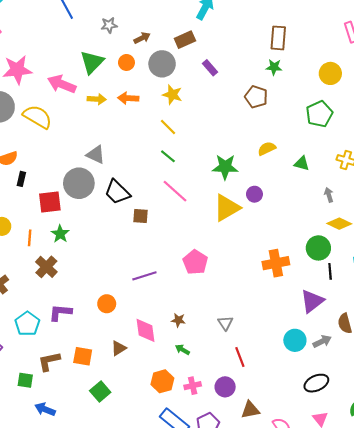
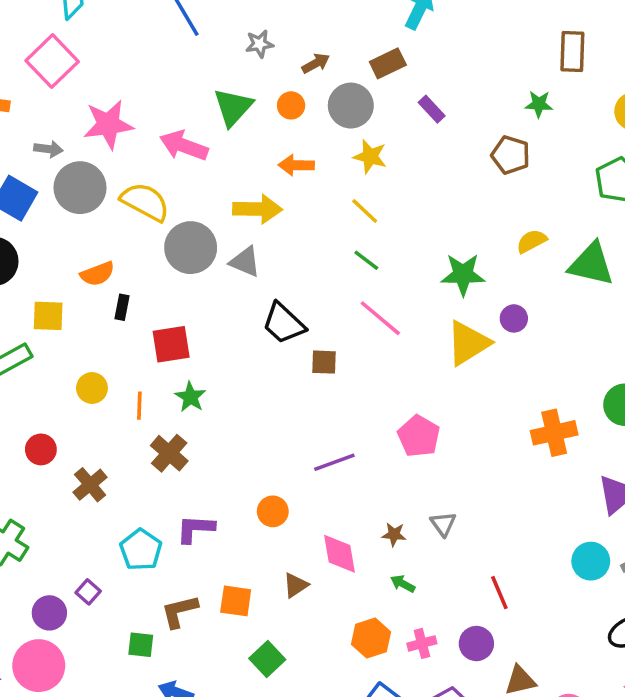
brown rectangle: (278, 38) -> (572, 51), moved
yellow arrow: (97, 99) -> (257, 209), moved, size x1.5
green triangle: (302, 164) -> (591, 264), size x1.8
gray circle: (79, 183) -> (191, 248), moved
gray triangle: (225, 323) -> (443, 524), moved

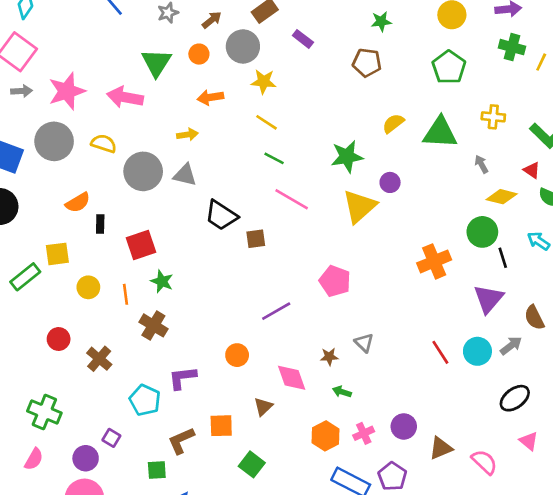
gray arrow: (48, 149) -> (21, 91), moved
yellow semicircle: (145, 202) -> (104, 144), size x0.7
yellow arrow: (257, 209) -> (187, 135), size x0.6
yellow square: (48, 316) -> (57, 254), moved
red line: (499, 593) -> (440, 352), moved

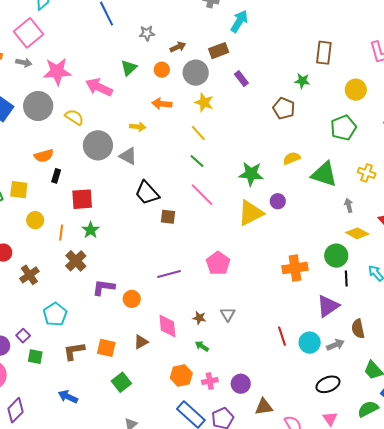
green triangle: (156, 63) -> (129, 68), size x0.7
purple L-shape: (182, 378) -> (104, 287), moved
green square: (157, 470) -> (35, 357), moved

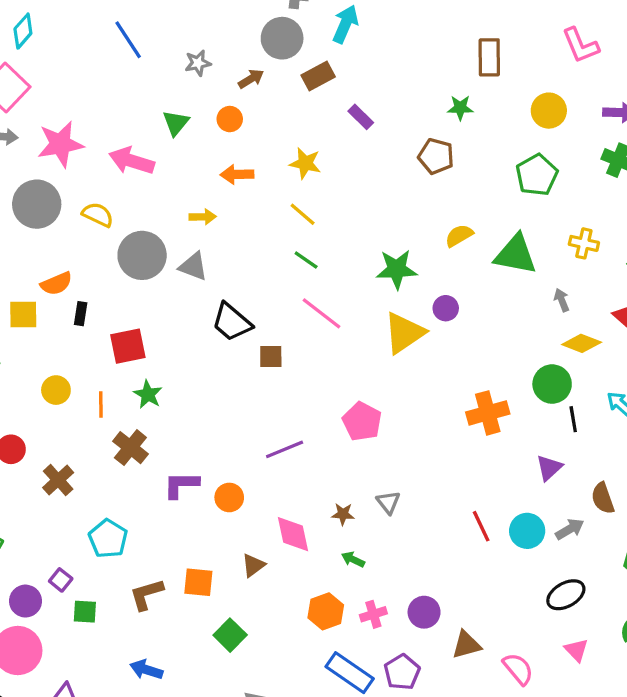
gray circle: (196, 73) -> (282, 38), moved
yellow square: (19, 190) -> (23, 314), moved
purple triangle: (328, 306) -> (549, 468), size x0.7

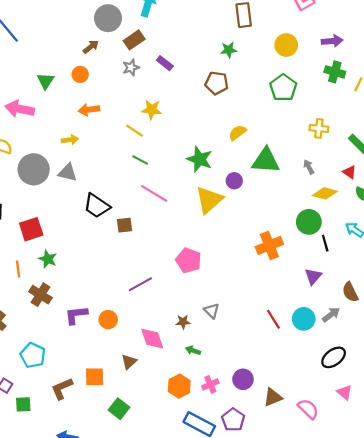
gray star: (198, 63) -> (131, 67), moved
yellow star: (305, 163) -> (152, 110), moved
green triangle: (516, 254) -> (266, 161), moved
green star: (397, 269) -> (199, 159), turned 30

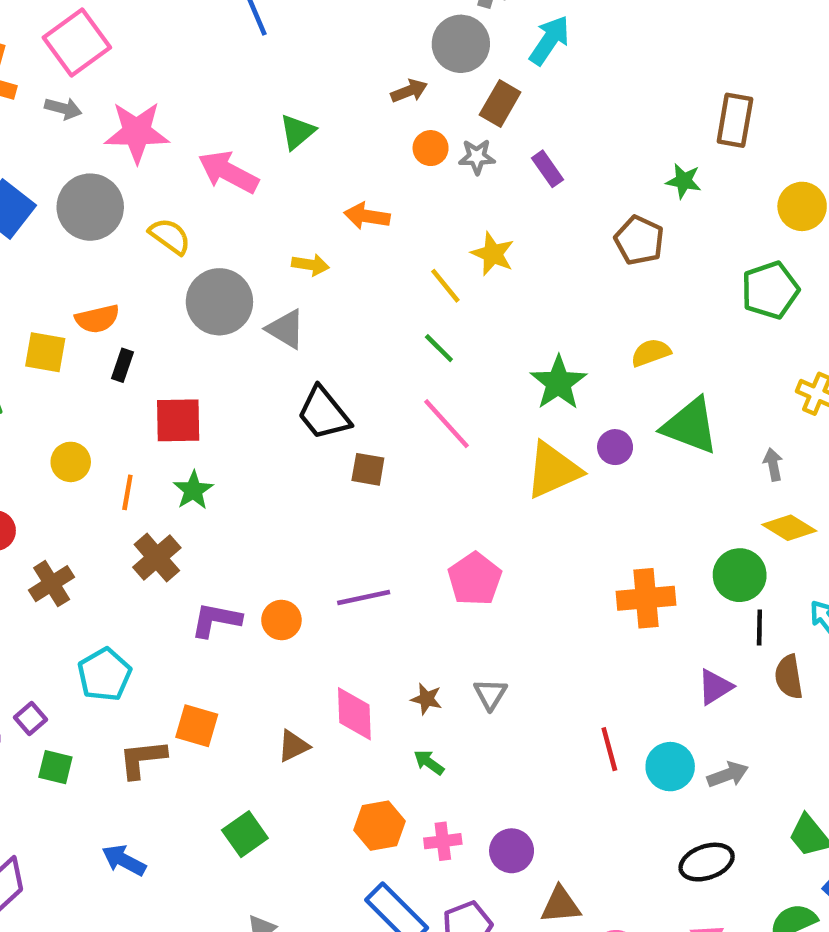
brown rectangle: (134, 40) -> (500, 103), turned -42
orange circle: (80, 74) -> (431, 148), moved
brown semicircle: (350, 292) -> (789, 677), moved
orange circle: (108, 320) -> (281, 620), moved
orange square: (95, 377) -> (197, 726), moved

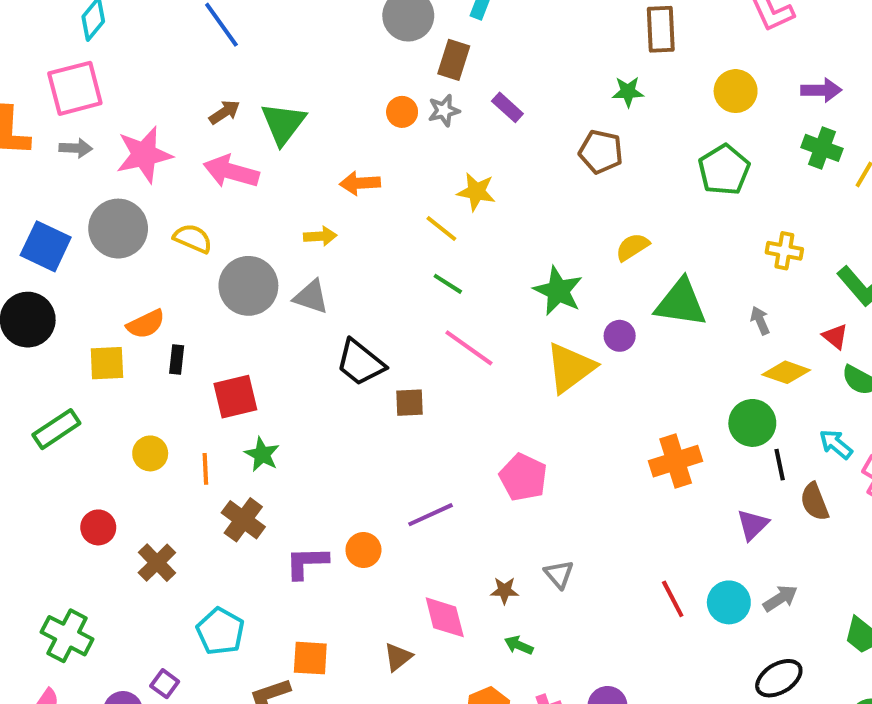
pink square: (77, 43) -> (75, 88), turned 34
brown arrow: (409, 91) -> (224, 112), moved
green triangle: (297, 132) -> (283, 123), size x1.4

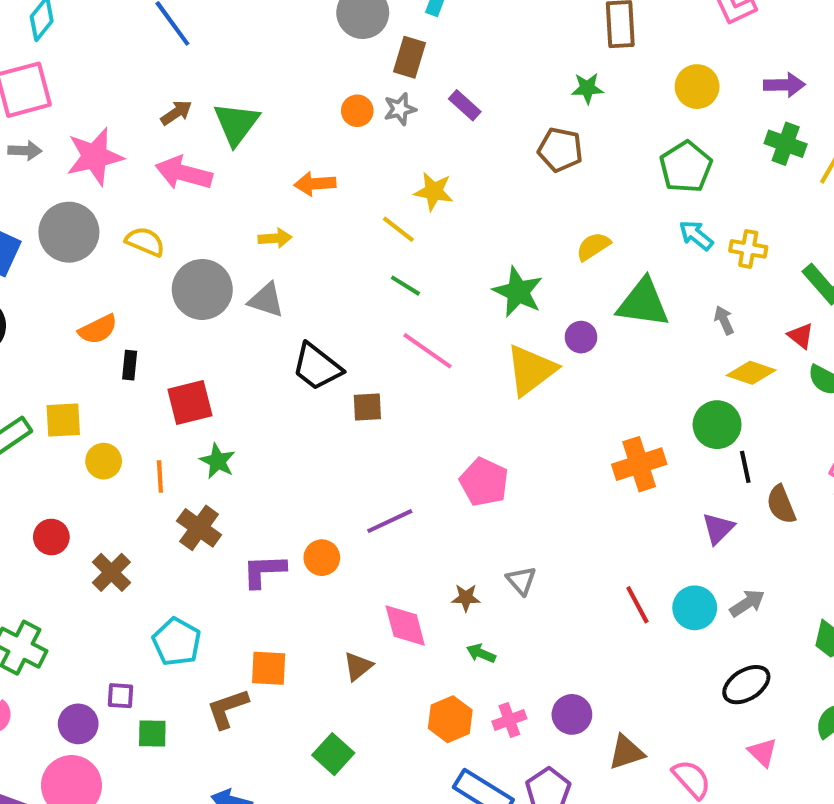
yellow square: (107, 363) -> (63, 420), moved
cyan arrow: (836, 444) -> (696, 235), moved
purple square: (165, 684) -> (120, 696), turned -32

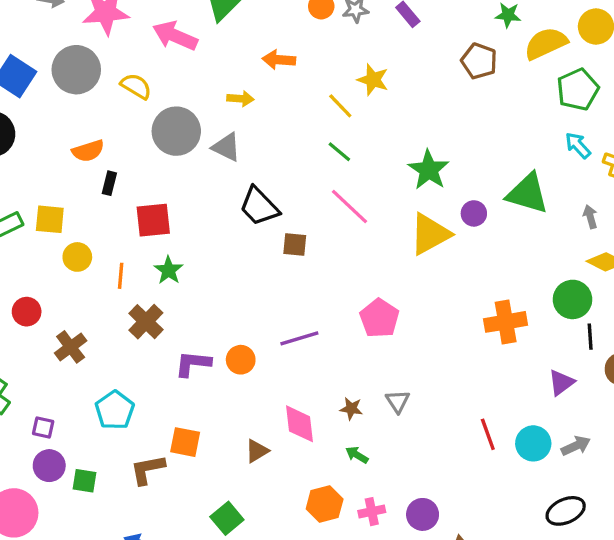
yellow semicircle: (593, 246) -> (546, 43), moved, size x1.5
purple square: (120, 696) -> (43, 428), moved
purple circle: (78, 724) -> (49, 466), moved

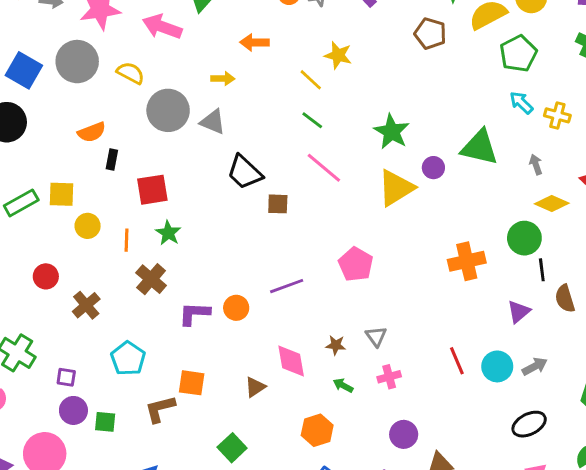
pink cross: (372, 512) -> (389, 377), moved

